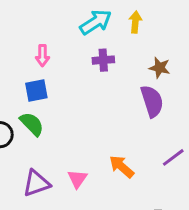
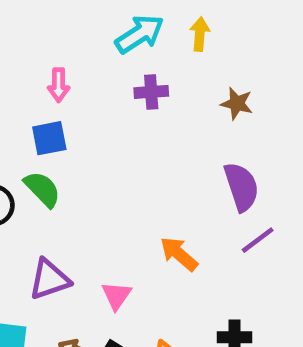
purple semicircle: (152, 101) -> (241, 187), moved
pink triangle: (77, 179) -> (116, 296), moved

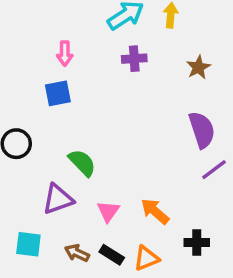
brown star: (237, 103) -> (198, 67), turned 30
green semicircle: (42, 189) -> (82, 163), moved
orange arrow: (179, 254) -> (155, 211), moved

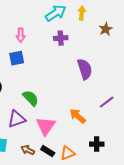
brown star: (198, 67) -> (106, 29), moved
purple semicircle: (202, 130) -> (85, 69), moved
pink triangle: (108, 211) -> (46, 126), size x1.5
orange arrow: (155, 211) -> (78, 116), moved

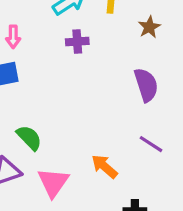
purple semicircle: (85, 69) -> (146, 85), moved
purple line: (107, 102) -> (151, 144), turned 70

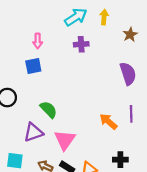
purple line: (151, 144) -> (131, 114), turned 56
orange arrow: (104, 167) -> (108, 121), moved

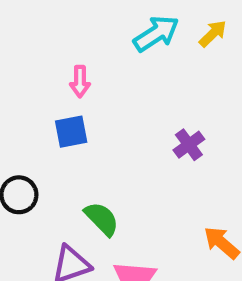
yellow arrow: (104, 17) -> (213, 34), turned 40
purple cross: (81, 44) -> (189, 145), moved, turned -32

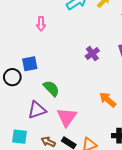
blue square: (71, 132) -> (30, 64), moved

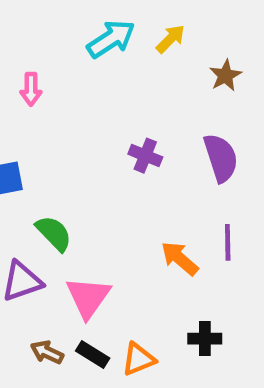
purple cross: (92, 54) -> (145, 156), turned -32

